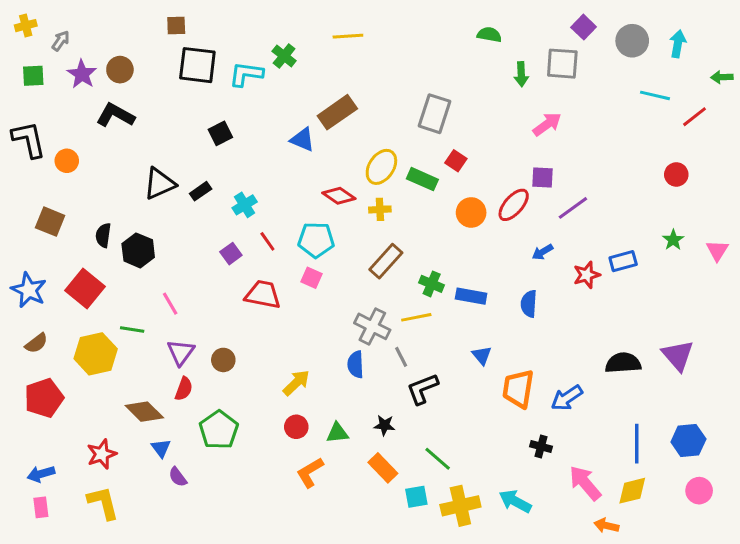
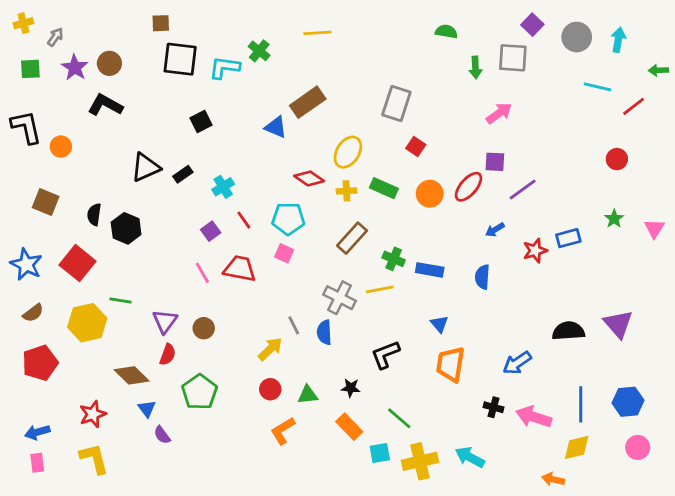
green rectangle: (422, 179) -> (384, 188), moved
pink line: (170, 304) -> (202, 273), moved
gray line: (401, 357) -> (294, 325), moved
orange trapezoid: (518, 389) -> (451, 364), moved
pink arrow: (585, 483) -> (534, 417), moved, turned -32

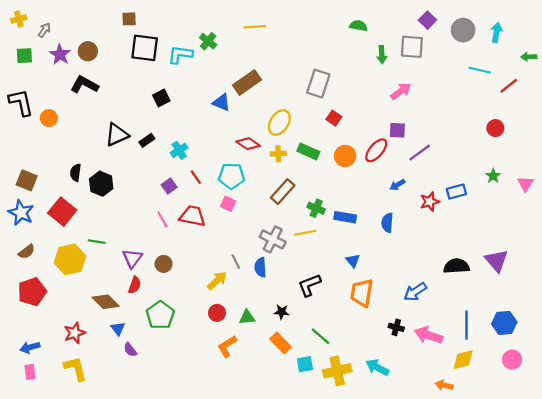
brown square: (46, 202) -> (27, 180), moved

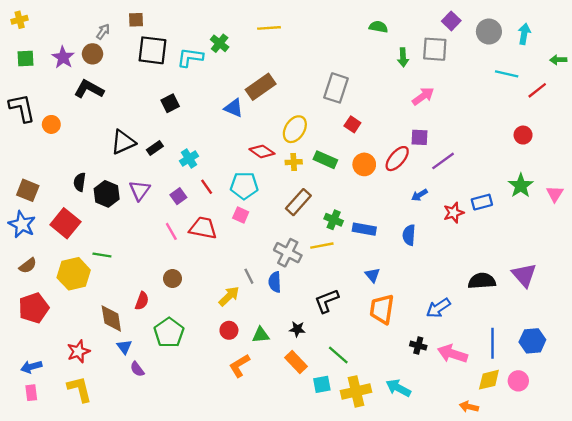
gray arrow: (44, 30) -> (103, 32), moved
green star: (493, 176) -> (521, 186), size x1.5
purple triangle: (132, 258) -> (140, 190), moved
brown diamond: (106, 302) -> (111, 319), turned 36
pink circle: (512, 360) -> (518, 381), moved

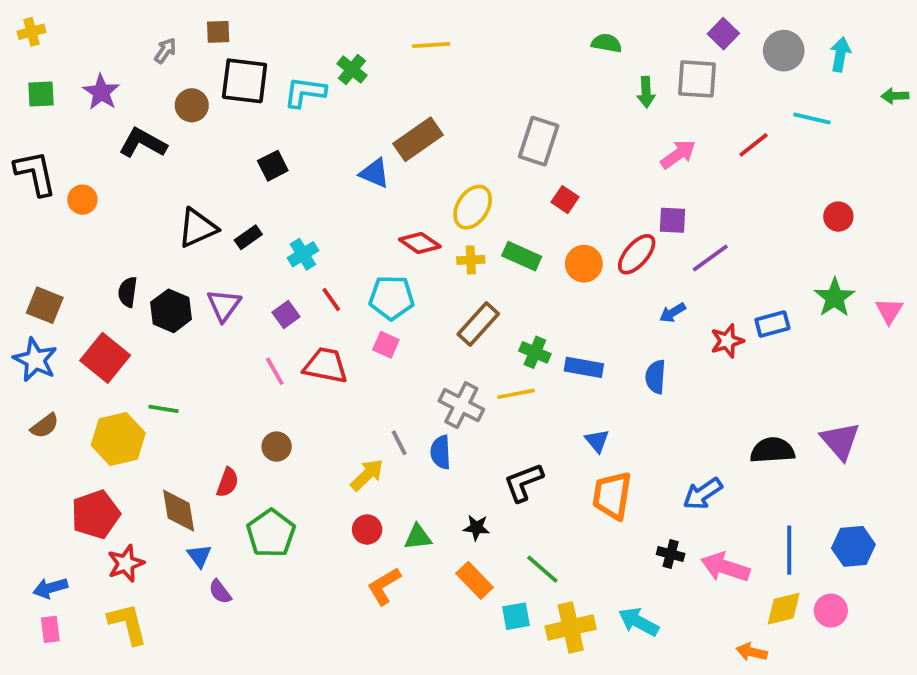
brown circle: (92, 54) -> (192, 105), moved
red line: (537, 90) -> (754, 145), moved
red pentagon: (34, 308) -> (96, 514), moved

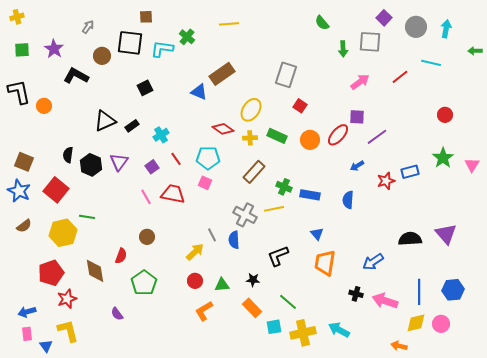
brown square: (218, 32) -> (146, 17), moved
green semicircle: (606, 43) -> (322, 23), turned -140
blue triangle: (199, 556) -> (46, 346), moved

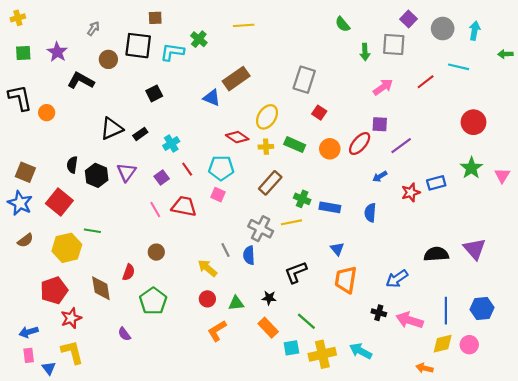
red circle: (445, 115) -> (473, 122), size x1.5
yellow arrow: (195, 252) -> (207, 268), turned -96

